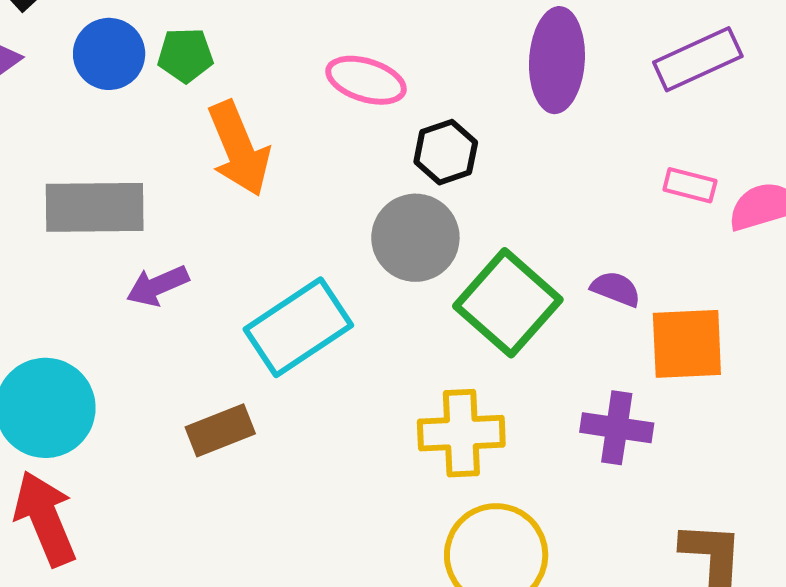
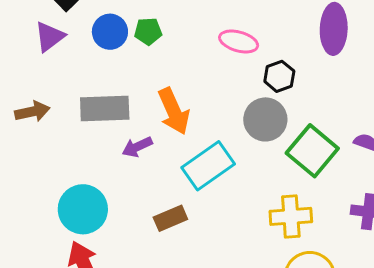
orange arrow: (239, 149) -> (174, 111), moved

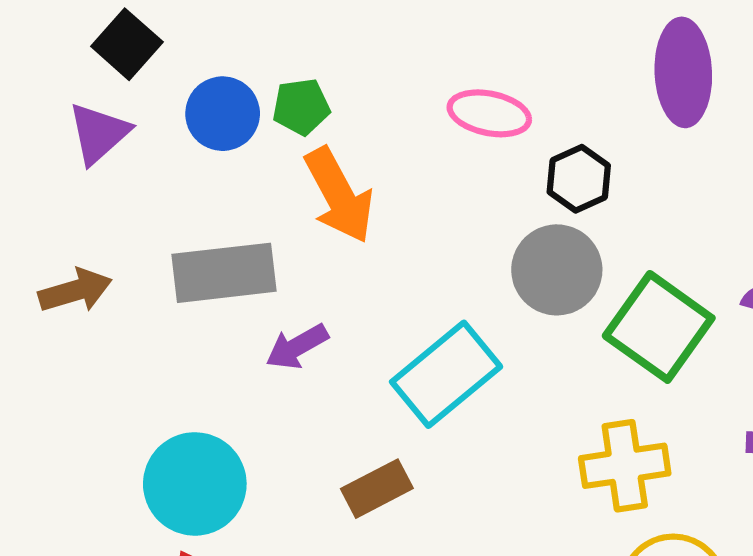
orange arrow: (174, 111) -> (339, 195), moved

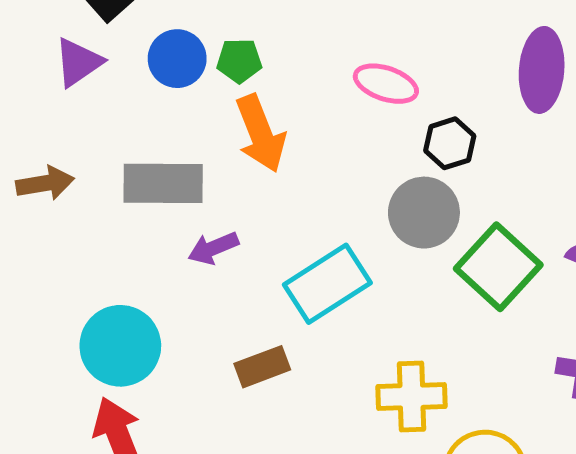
yellow cross: (625, 466) -> (411, 396), moved

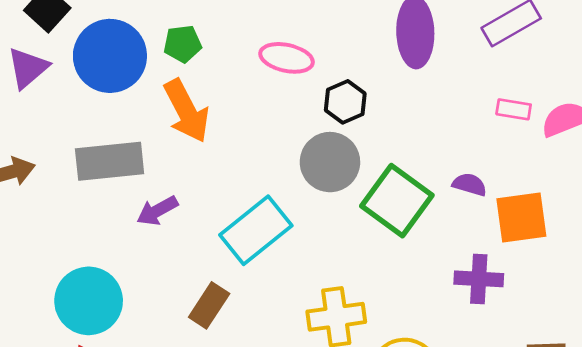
blue circle: (177, 59) -> (110, 56), size x1.5
green pentagon: (239, 61) -> (183, 44), moved
brown rectangle: (262, 367) -> (209, 305), turned -30

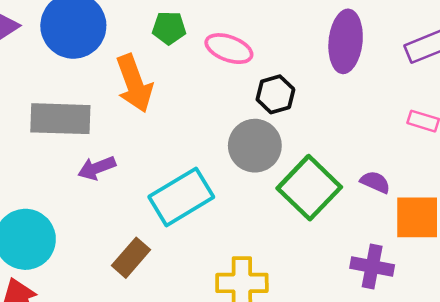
green pentagon: (183, 44) -> (169, 28), moved

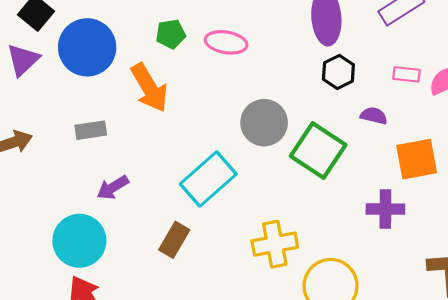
black hexagon: (275, 94) -> (338, 72), moved
gray rectangle: (60, 119) -> (91, 130), size x0.6
purple arrow: (97, 168) -> (113, 188), moved
purple semicircle: (375, 182) -> (374, 116), moved

